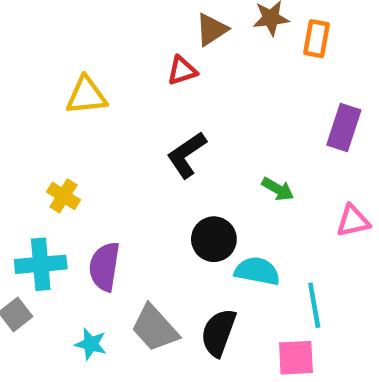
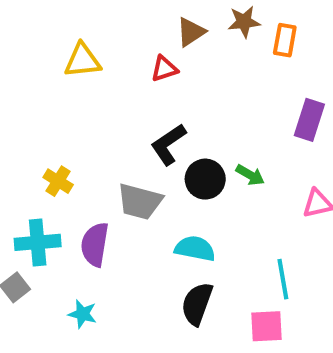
yellow triangle: (86, 96) -> (83, 61), moved
black circle: (214, 239) -> (205, 179), moved
cyan semicircle: (257, 271) -> (195, 249), moved
gray trapezoid: (155, 328) -> (140, 202), moved, turned -33

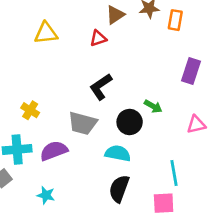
black circle: (205, 179) -> (130, 122), moved
purple semicircle: (95, 244) -> (54, 151), turned 60

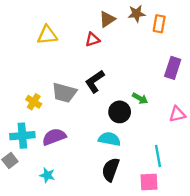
gray trapezoid: (82, 123) -> (64, 93), moved

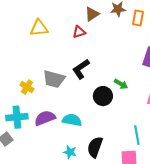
cyan semicircle: (109, 139) -> (72, 120), moved
cyan star: (47, 175) -> (70, 152), moved

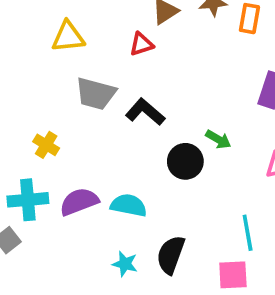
black L-shape: (81, 69) -> (145, 112), turned 75
gray trapezoid: (54, 79) -> (96, 94), moved

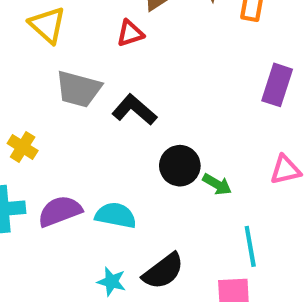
yellow triangle: (68, 37) -> (47, 25), turned 48
green arrow: (218, 139) -> (217, 184), moved
black semicircle: (171, 255) -> (163, 271), turned -147

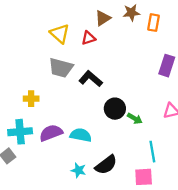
yellow triangle: (47, 25) -> (60, 34), moved
yellow cross: (23, 147) -> (31, 99), turned -32

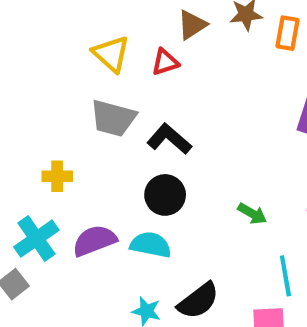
black circle: (115, 109) -> (165, 195), moved
cyan cross: (20, 132) -> (36, 239), turned -30

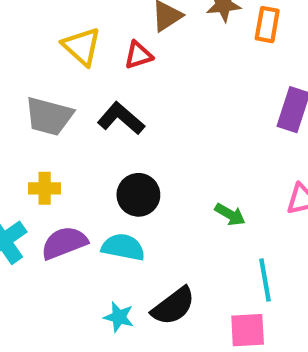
gray trapezoid: (113, 118) -> (49, 116), moved
black L-shape: (169, 139) -> (121, 118), moved
yellow cross: (57, 176) -> (45, 188), moved

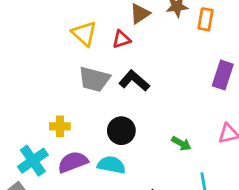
gray trapezoid: (49, 116) -> (94, 79), moved
black L-shape: (121, 118) -> (134, 81), moved

